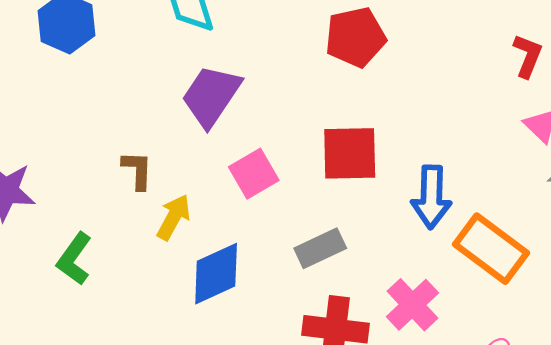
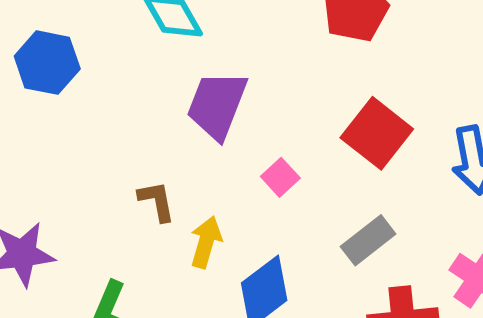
red square: (350, 153) -> (377, 133), turned -38
pink square: (254, 174) -> (280, 177), size x0.7

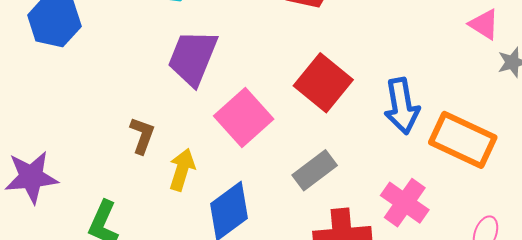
pink square: (280, 177) -> (244, 118), size x1.8
brown L-shape: (157, 201) -> (142, 135), turned 30

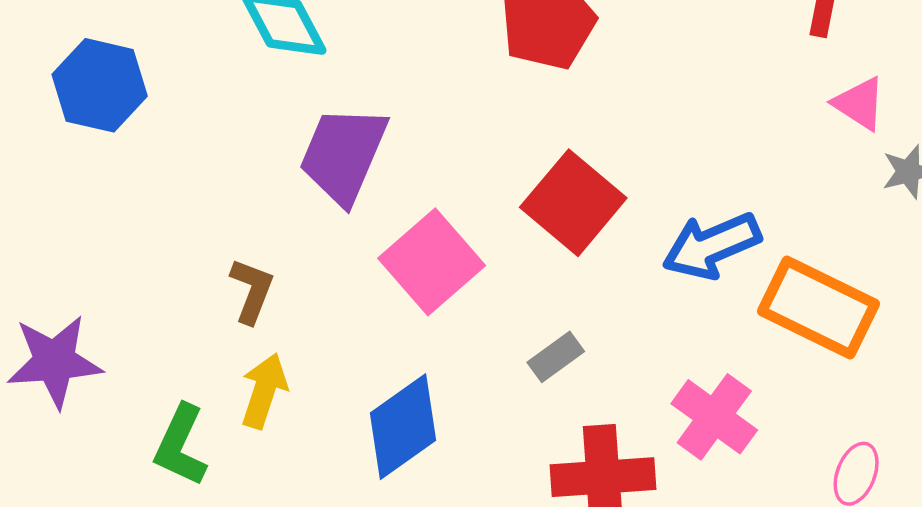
blue arrow: (402, 106) -> (712, 246), turned 76
yellow arrow: (182, 170) -> (264, 391), moved
gray rectangle: (315, 170) -> (556, 357), size x0.7

